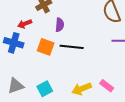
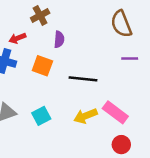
black line: (72, 47) -> (83, 79), moved
pink rectangle: (107, 86) -> (115, 112), size x1.5

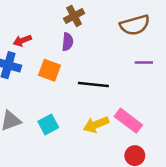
brown cross: (40, 16) -> (74, 16), moved
brown semicircle: (121, 24) -> (135, 25), turned -84

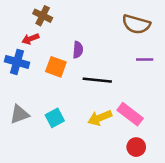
brown cross: (74, 16) -> (43, 16), moved, turned -36
brown semicircle: (135, 25) -> (136, 24), turned 32
purple semicircle: (68, 42) -> (78, 50), moved

